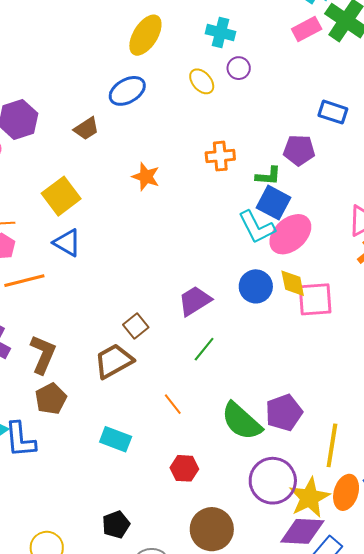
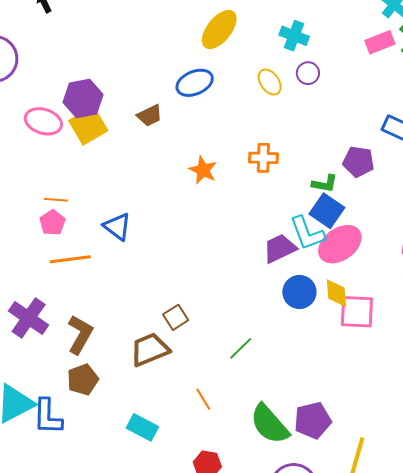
orange cross: (220, 156) -> (263, 158), moved
yellow square: (61, 196) -> (88, 126), moved
purple trapezoid: (195, 301) -> (280, 248), moved

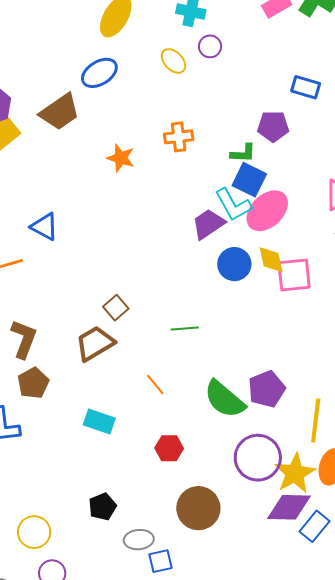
brown trapezoid: (150, 115) -> (60, 112), size x1.6
green line: (241, 348) -> (185, 329), turned 48

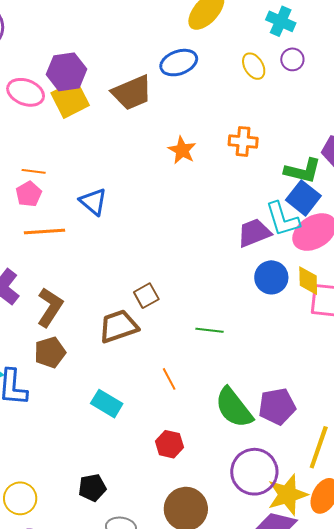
green L-shape: (243, 153) -> (303, 171), size x1.4

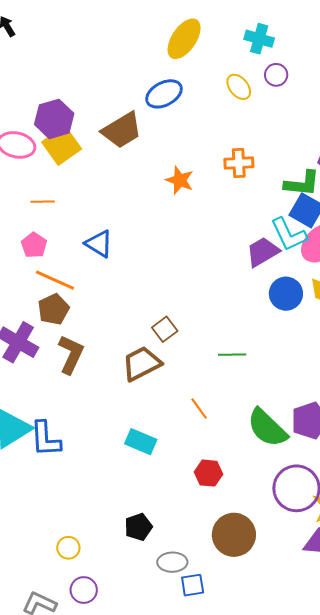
orange line: (34, 171) -> (43, 202), moved
orange line: (44, 231) -> (55, 280), turned 36
brown pentagon: (50, 352) -> (53, 309), moved
yellow circle: (20, 498) -> (68, 548), size x0.7

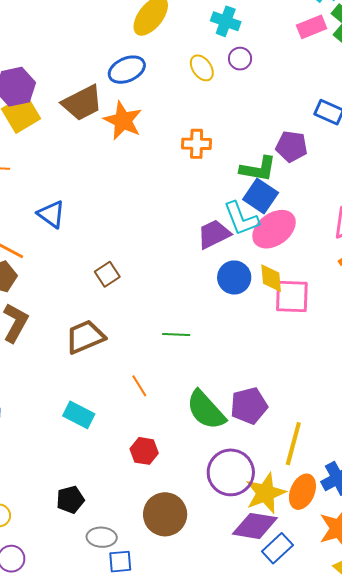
orange star: (180, 180) -> (123, 121), moved, size x1.4
brown square: (165, 329) -> (107, 274), moved

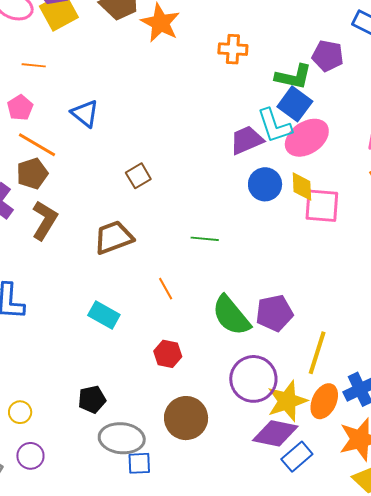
gray ellipse: (102, 537) -> (122, 438), size x1.5

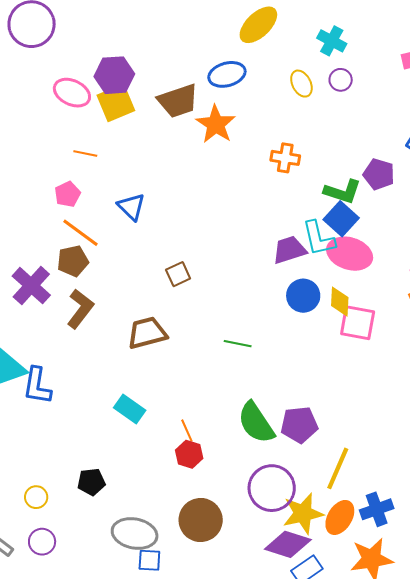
pink ellipse: (307, 138) -> (350, 254), turned 45
orange line: (166, 289) -> (187, 431), moved
black pentagon: (92, 399) -> (91, 482), moved

